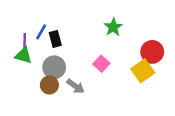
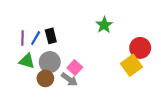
blue line: (41, 32) -> (36, 38), moved
green triangle: (23, 55) -> (27, 61), moved
pink square: (101, 64) -> (75, 67), moved

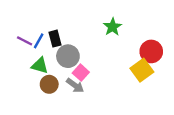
purple line: (23, 38) -> (25, 41), turned -64
green triangle: (27, 61) -> (40, 66), moved
gray circle: (50, 62) -> (68, 56), moved

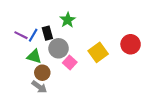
green star: (113, 27) -> (68, 20), moved
yellow square: (142, 70) -> (98, 52), moved
gray arrow: (75, 85) -> (39, 87), moved

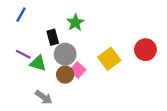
purple line: (21, 35) -> (23, 54), moved
blue line: (33, 35) -> (21, 15), moved
brown circle: (42, 73) -> (65, 75), moved

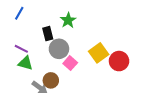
red circle: (145, 50) -> (119, 61), moved
green triangle: (38, 63) -> (25, 63), moved
brown circle: (65, 75) -> (51, 80), moved

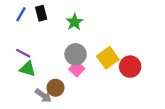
black rectangle: (48, 34) -> (41, 13), moved
gray circle: (59, 49) -> (76, 54), moved

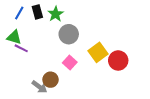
green star: (74, 22) -> (56, 14), moved
gray circle: (76, 54) -> (69, 34), moved
green triangle: (28, 69) -> (14, 37), moved

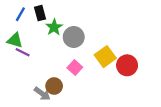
green star: (56, 14) -> (54, 27), moved

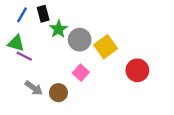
yellow square: (105, 57) -> (106, 47), moved
gray arrow: (42, 94) -> (34, 88), moved

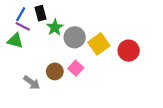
purple line: (24, 56) -> (23, 26), moved
red circle: (137, 70) -> (129, 51), moved
brown circle: (58, 93) -> (55, 71), moved

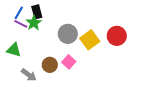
green star: (55, 27) -> (34, 23), moved
green triangle: (15, 41) -> (14, 50), moved
red circle: (129, 51) -> (117, 36), moved

